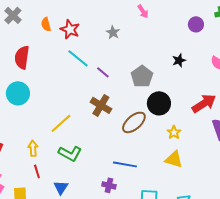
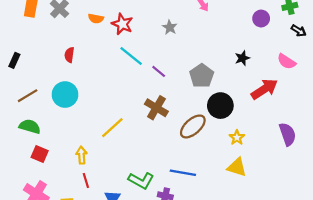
orange semicircle: (46, 24) -> (96, 19), turned -64
red semicircle: (22, 57) -> (69, 55), size x0.6
red arrow: (204, 103) -> (264, 89), moved
green L-shape: (70, 153) -> (141, 180), moved

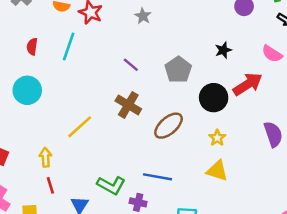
cyan line: (131, 56) -> (69, 46), moved, turned 70
black circle: (220, 106) -> (214, 98), moved

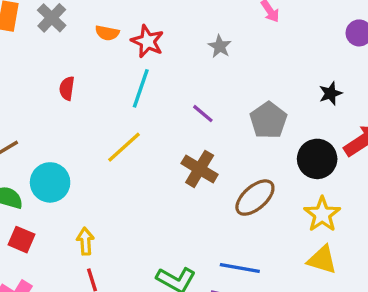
cyan line: (69, 46) -> (141, 88), moved
cyan circle: (27, 90) -> (50, 182), moved
yellow line: (80, 127) -> (124, 147), moved
yellow star: (217, 138) -> (322, 214), size x1.5

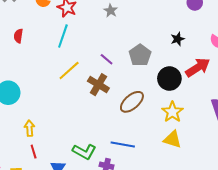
purple line: (203, 114) -> (107, 59), moved
yellow line: (124, 147) -> (69, 70), moved

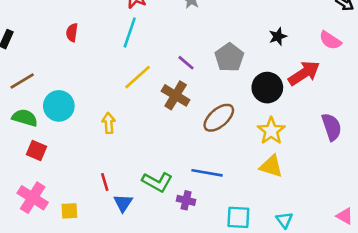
yellow arrow: (29, 128) -> (109, 123), moved
red line: (34, 152) -> (105, 182), moved

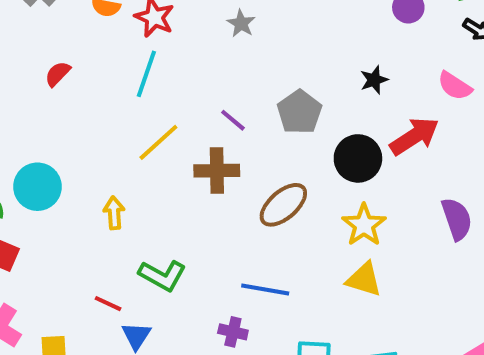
red semicircle: (72, 32) -> (58, 74), turned 36
brown cross: (176, 95) -> (217, 171), turned -32
red line: (105, 182) -> (108, 304), turned -48
green L-shape: (157, 182) -> (162, 275), moved

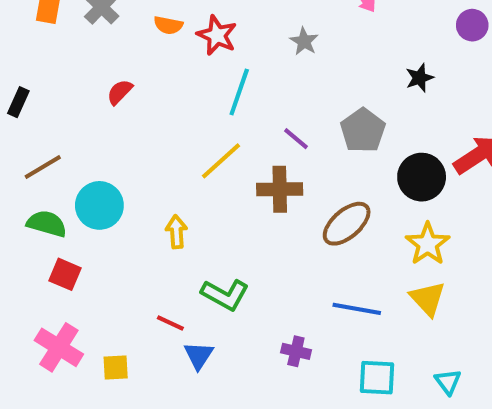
cyan line: (146, 74) -> (239, 92), moved
black star: (374, 80) -> (420, 78), moved
yellow triangle: (364, 279) -> (428, 299), turned 30
blue line: (265, 289) -> (357, 309), moved

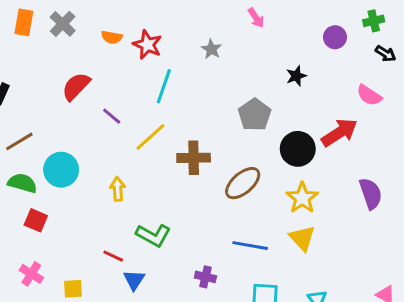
red semicircle: (120, 92) -> (76, 86), size x1.5
purple line: (296, 139) -> (112, 116), moved
pink cross: (59, 347) -> (31, 274), size x0.7

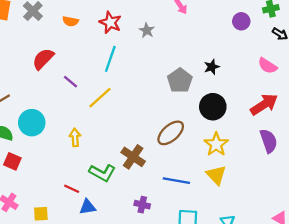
red star: (147, 45) -> (110, 22), moved
black star: (296, 76) -> (212, 67), moved
red arrow: (339, 132) -> (264, 104), moved
brown cross: (194, 158) -> (133, 157), moved, turned 35
blue triangle: (134, 280) -> (88, 207), turned 48

